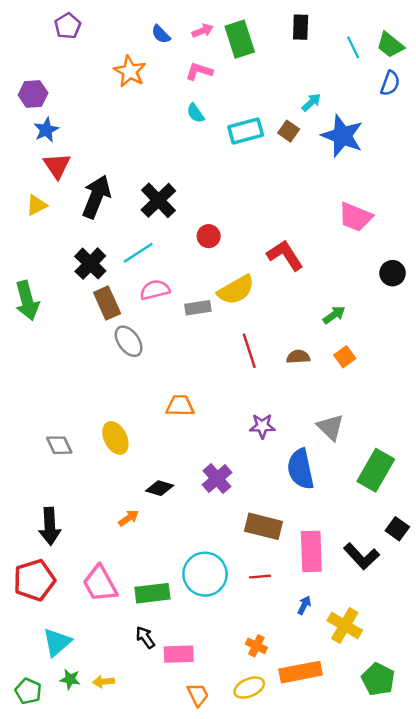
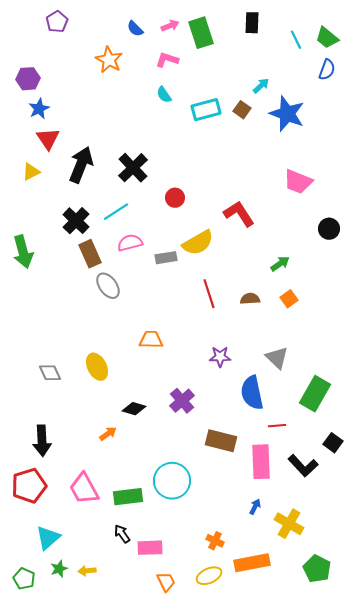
red line: (260, 577) -> (277, 426), moved
green star: (70, 679) -> (59, 569), turned -30

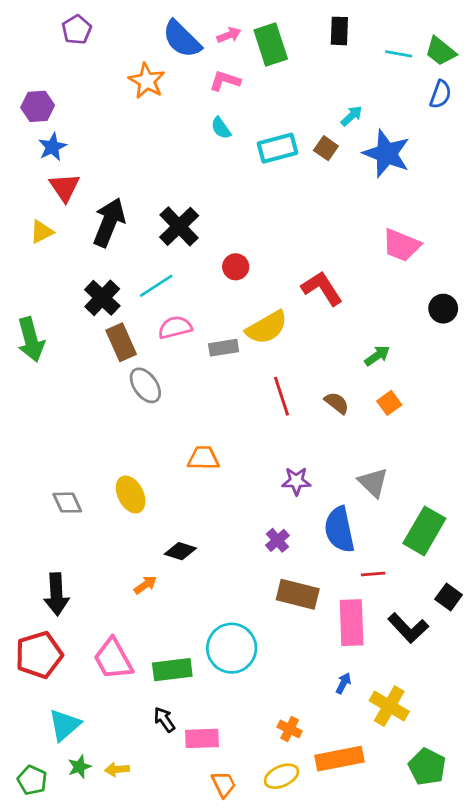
blue semicircle: (135, 29) -> (182, 39), size x1.8
cyan line: (296, 40) -> (399, 54), turned -54
brown semicircle: (250, 299) -> (337, 403), turned 42
purple cross: (182, 401) -> (277, 540), moved, size x0.7

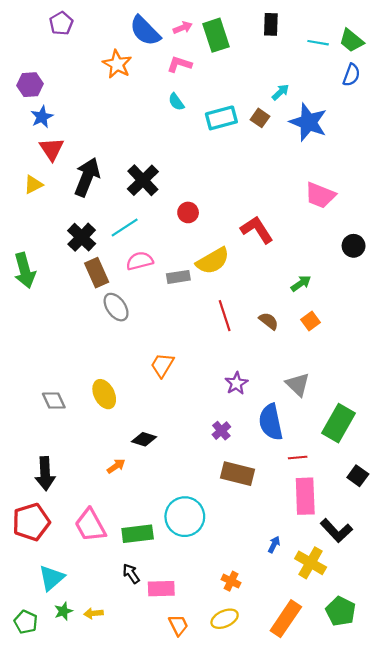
orange trapezoid: (203, 458) -> (162, 365), turned -60
purple star: (296, 481) -> (236, 383), turned -30
pink rectangle: (352, 623) -> (305, 496), moved
black L-shape: (408, 628) -> (336, 531), moved
orange rectangle: (339, 759) -> (286, 619), moved, turned -45

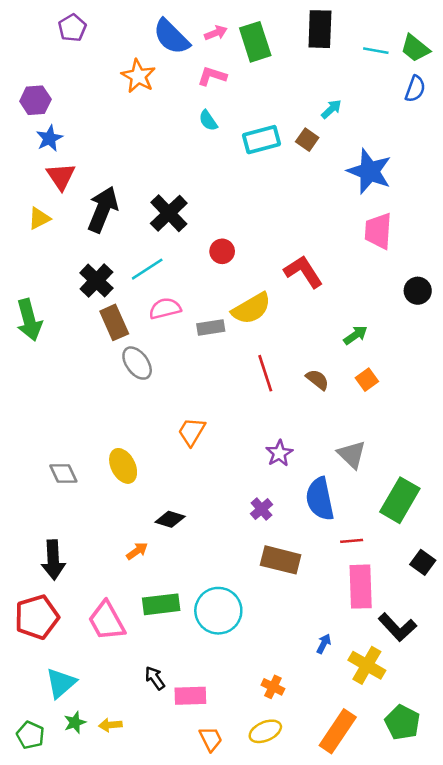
black rectangle: (271, 24) -> (320, 29), size x1.4
blue star: (308, 122) -> (369, 171), moved
pink trapezoid: (320, 195) -> (378, 231), turned 72
green rectangle: (138, 534) -> (161, 604), moved

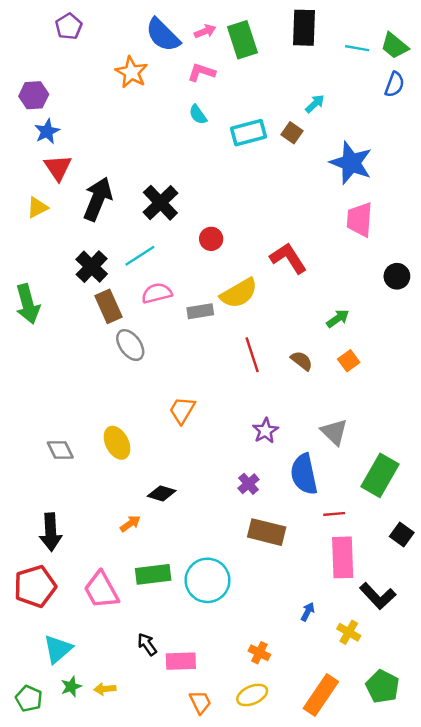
yellow cross: (367, 665) -> (349, 632), size x0.7

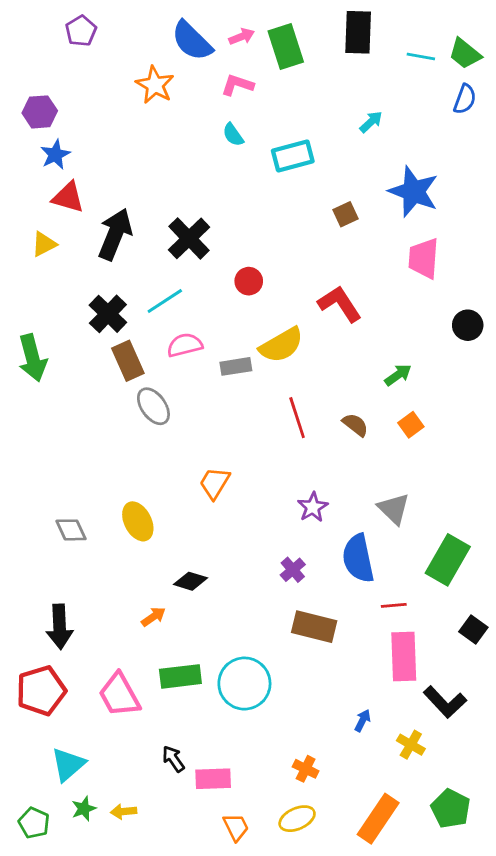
brown square: (292, 133) -> (345, 214), moved, turned 30
red triangle: (58, 168) -> (68, 197), turned -40

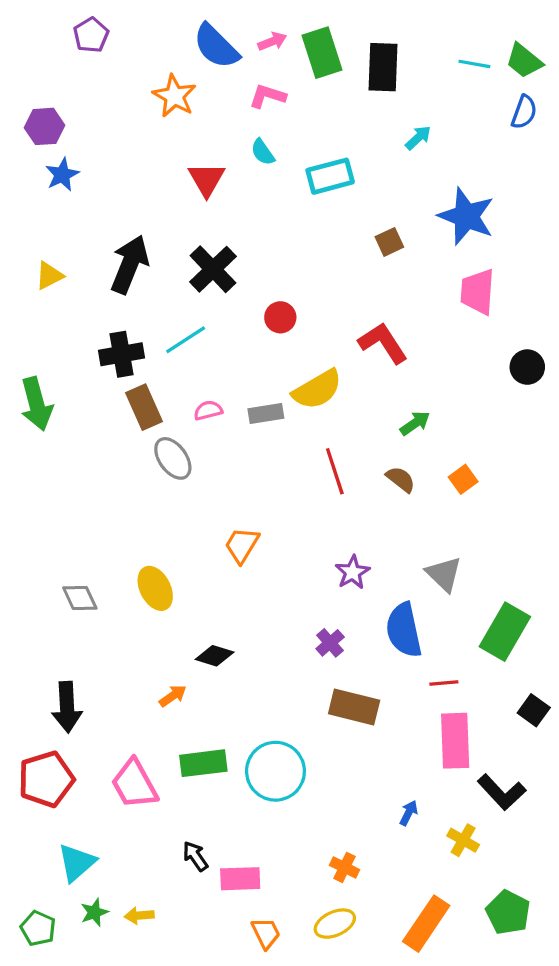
black rectangle: (358, 32) -> (383, 67), moved
red triangle: (68, 197) -> (207, 179), moved, turned 44
black cross: (108, 314) -> (122, 354), turned 36
pink semicircle: (185, 345) -> (208, 410), moved, size x0.7
green arrow: (398, 375) -> (415, 423), moved

